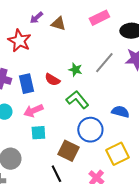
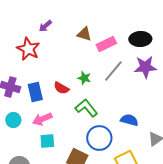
pink rectangle: (99, 18) -> (106, 44), moved
brown triangle: (58, 24) -> (84, 34), moved

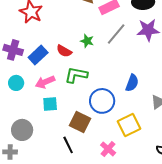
blue rectangle: (35, 92) -> (38, 55), turned 60
green L-shape: (86, 108) -> (76, 75), moved, turned -40
blue semicircle: (129, 120) -> (132, 83), turned 96

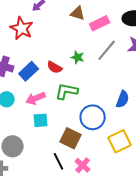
pink cross: (108, 149) -> (83, 165), moved

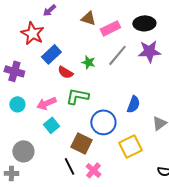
blue rectangle: (29, 71) -> (51, 54), moved
cyan square: (41, 120) -> (51, 125), turned -35

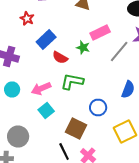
pink rectangle: (110, 28) -> (100, 32), moved
red star: (32, 33) -> (27, 18), size x0.6
gray line: (117, 55) -> (119, 52), moved
blue circle: (103, 122) -> (98, 108), size x0.7

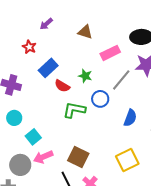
pink rectangle: (100, 32) -> (110, 53), moved
pink arrow: (41, 88) -> (43, 157), moved
blue circle: (98, 108) -> (100, 99), moved
cyan square: (46, 110) -> (33, 137), moved

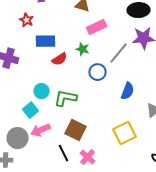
pink rectangle: (110, 53) -> (97, 27), moved
blue rectangle: (48, 68) -> (46, 41), turned 42
red semicircle: (62, 86) -> (60, 59), turned -63
green L-shape: (74, 110) -> (66, 98), moved
cyan circle: (14, 118) -> (42, 91), moved

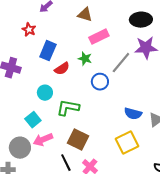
blue rectangle: (46, 41) -> (48, 51), turned -66
cyan circle: (42, 91) -> (45, 93), moved
blue semicircle: (128, 91) -> (133, 114), moved, turned 84

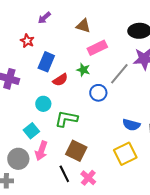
pink arrow: (43, 140) -> (41, 151), turned -48

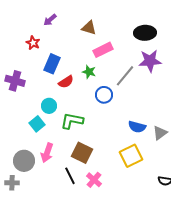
cyan square: (31, 131) -> (37, 124), moved

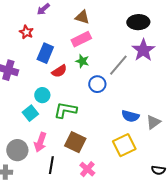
pink rectangle: (103, 50) -> (81, 39), moved
purple star: (150, 61) -> (143, 50), turned -30
black line: (70, 176) -> (51, 165), moved, turned 36

